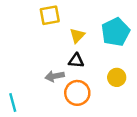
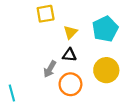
gray arrow: (55, 76) -> (50, 69), turned -49
yellow circle: (117, 77) -> (106, 70), size x1.5

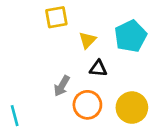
black triangle: (69, 55) -> (98, 68), moved
yellow circle: (106, 70) -> (132, 108), moved

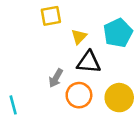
black triangle: (98, 68) -> (89, 62), size x1.5

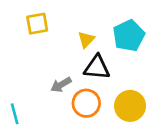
yellow square: (51, 16) -> (37, 24), moved
gray arrow: (56, 78) -> (61, 85), turned 30

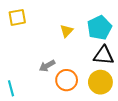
yellow square: (37, 24) -> (17, 17), moved
black triangle: (97, 67) -> (104, 55), moved

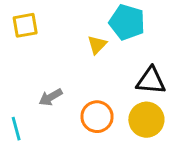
cyan pentagon: (99, 28) -> (127, 22), moved, turned -30
gray arrow: (47, 66) -> (51, 97), moved

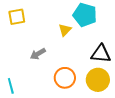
gray arrow: (51, 97) -> (38, 54), moved

